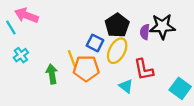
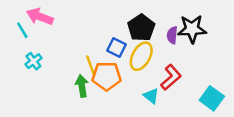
red L-shape: (144, 70) -> (171, 77), turned -120
green arrow: (52, 74) -> (82, 86), moved

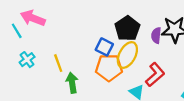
yellow line: (90, 65) -> (58, 63), moved
orange pentagon: (107, 76) -> (109, 68), moved

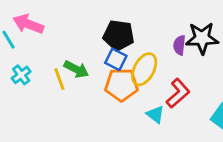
black pentagon: (127, 28) -> (119, 35), moved, turned -30
green arrow: (72, 83) -> (76, 69), moved, turned 126

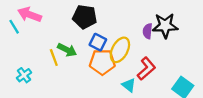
black pentagon: (119, 35) -> (85, 17), moved
cyan cross: (21, 75) -> (24, 75), moved

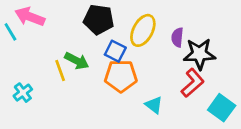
black star: (165, 26) -> (199, 54), moved
yellow ellipse: (120, 50) -> (143, 30), moved
red L-shape: (146, 69) -> (193, 83), moved

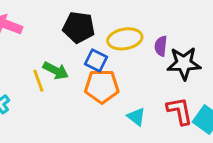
yellow ellipse: (143, 30) -> (125, 39), turned 52
red L-shape: (193, 83) -> (180, 111), moved, turned -60

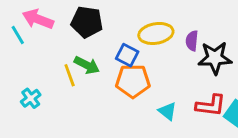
black pentagon: (79, 27) -> (87, 22), moved
red L-shape: (180, 111) -> (211, 105), turned 108

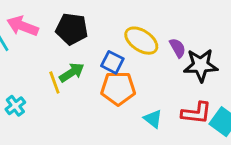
yellow ellipse: (156, 33) -> (141, 41), turned 44
purple semicircle: (192, 41) -> (178, 48), turned 144
green arrow: (87, 65) -> (72, 72), turned -60

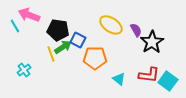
black pentagon: (72, 29) -> (58, 30), moved
blue square: (112, 62) -> (78, 40), moved
black star: (201, 65) -> (152, 42), turned -30

